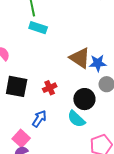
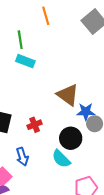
blue star: (98, 63) -> (86, 112), moved
blue arrow: (39, 119) -> (22, 157), turned 126

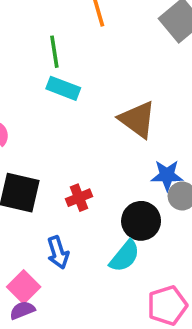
brown triangle: (68, 95) -> (137, 119), moved
cyan semicircle: (61, 159) -> (125, 256), turned -96

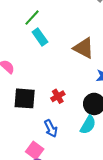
green line: (54, 52) -> (32, 18), turned 60
cyan rectangle: (63, 88) -> (40, 37), turned 42

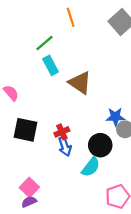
brown triangle: (84, 48) -> (80, 83), moved
blue arrow: (51, 128) -> (65, 146), moved

